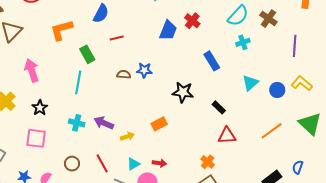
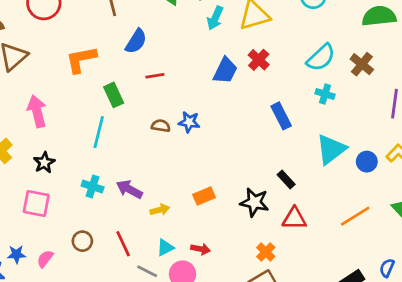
cyan cross: (243, 42) -> (325, 94), turned 32
cyan triangle: (250, 83) -> (331, 149), size x1.4
black star: (183, 92) -> (254, 202), moved

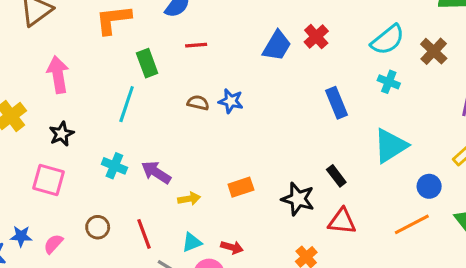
blue circle: (367, 162) -> (429, 186), moved

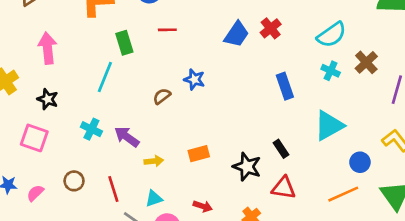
brown cross: (434, 51) -> (366, 62), moved
brown semicircle: (198, 103) -> (162, 96), moved, turned -54
black star: (61, 134) -> (48, 99), turned -30
red arrow: (232, 247) -> (203, 206), moved

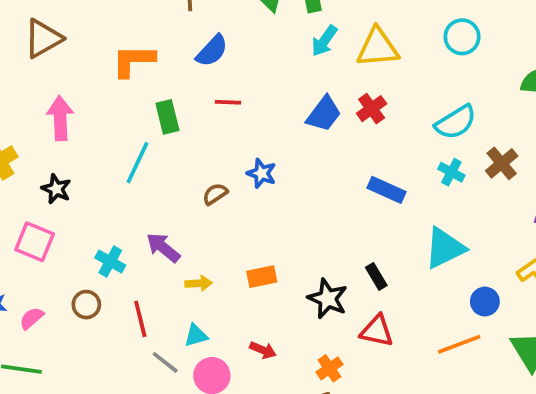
blue rectangle: (285, 86) -> (387, 190), turned -50
cyan cross: (91, 129) -> (110, 261), moved

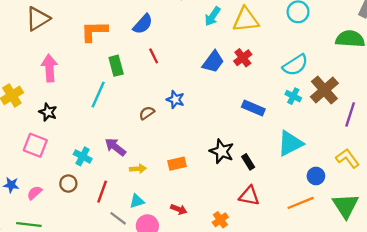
red line: (228, 102) -> (154, 56), turned 63
brown cross: (502, 163) -> (324, 90), size x1.4
black star: (328, 299) -> (222, 151), moved
red line: (140, 319) -> (102, 192), turned 35

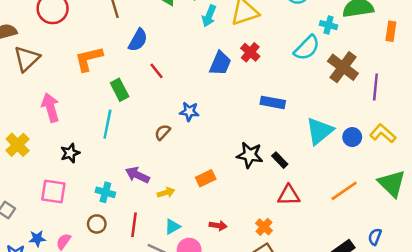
cyan cross: (293, 96) -> (329, 25), moved
black star: (48, 112) -> (70, 153), moved, turned -30
blue circle: (316, 176) -> (352, 137), moved

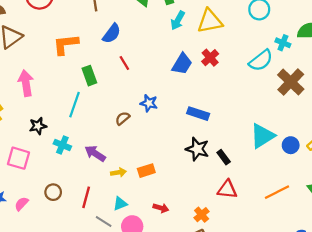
blue rectangle: (273, 102) -> (198, 114), moved
orange rectangle: (206, 178) -> (146, 171), moved
cyan cross: (105, 192) -> (62, 145), moved

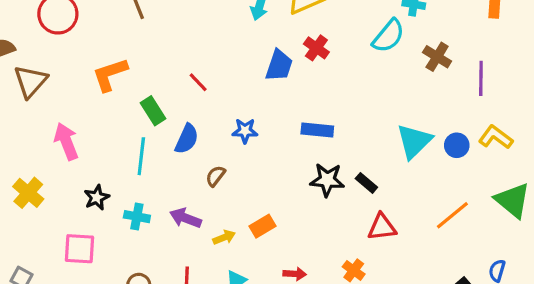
blue semicircle: (112, 34) -> (187, 139), moved
brown cross: (291, 82) -> (437, 57), size x0.7
brown semicircle: (123, 118) -> (215, 176), moved

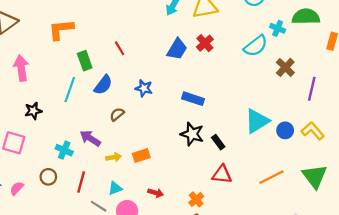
cyan cross: (137, 217) -> (64, 150), moved

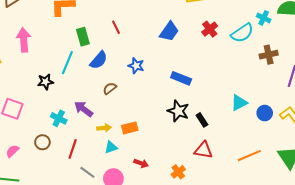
red cross: (205, 43) -> (210, 29), moved
brown cross: (285, 67) -> (269, 55), turned 30
black star: (33, 111) -> (46, 82), moved
cyan triangle: (257, 121) -> (239, 103), size x0.7
cyan triangle: (115, 188) -> (111, 147), moved

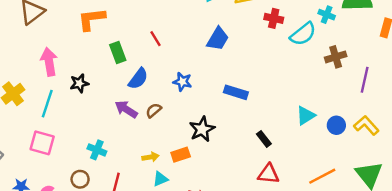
red cross: (210, 29) -> (274, 18), moved, turned -35
cyan line: (67, 63) -> (47, 104), moved
black star: (46, 82) -> (79, 83), moved
purple arrow: (84, 109) -> (126, 109), moved
black star: (178, 111) -> (202, 129), moved, turned 30

